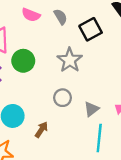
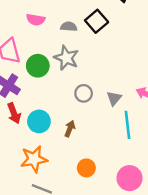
gray semicircle: (60, 17) -> (69, 27), moved, turned -42
gray star: (70, 60) -> (66, 58), moved

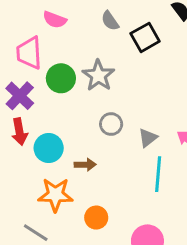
pink semicircle: (36, 20) -> (55, 20), moved
gray semicircle: (69, 27) -> (110, 21), moved, turned -140
brown arrow: (70, 129) -> (85, 165), turned 56
orange star: (34, 159) -> (55, 195), moved

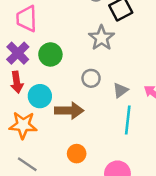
gray star: (98, 76) -> (101, 38), moved
green circle: (61, 78) -> (50, 54), moved
brown arrow: (85, 165) -> (69, 111), size x1.6
orange star: (55, 195) -> (23, 125), moved

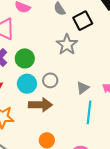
gray circle: (91, 78) -> (50, 80), moved
cyan circle: (40, 96) -> (27, 84), moved

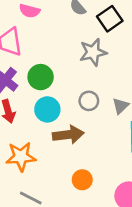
gray star: (67, 45) -> (93, 52), turned 30
gray circle: (50, 80) -> (89, 101), moved

